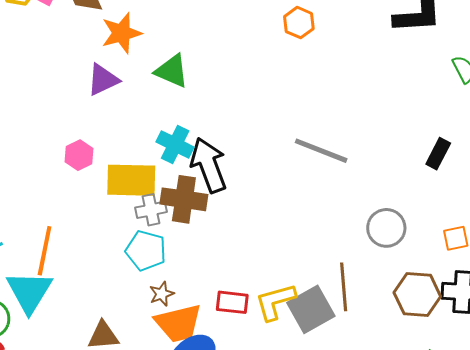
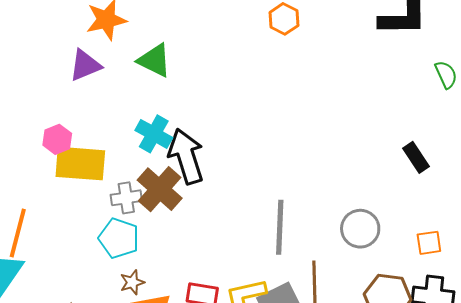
gray line: (321, 151) -> (280, 227), moved, turned 68
black rectangle: (438, 154) -> (416, 157), turned -64
yellow rectangle: (131, 180) -> (80, 164), moved
brown cross: (184, 199) -> (160, 189), turned 30

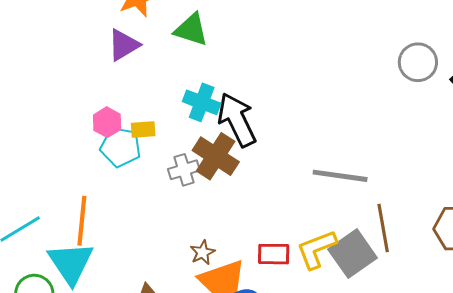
yellow rectangle: (80, 164) -> (143, 130), moved, size x0.5
gray line: (280, 227) -> (340, 176), turned -76
gray circle: (360, 229) -> (418, 62), moved
cyan pentagon: (119, 238) -> (120, 147), moved

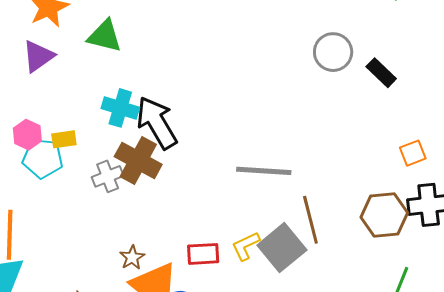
yellow L-shape: (316, 249) -> (246, 246), size x0.7

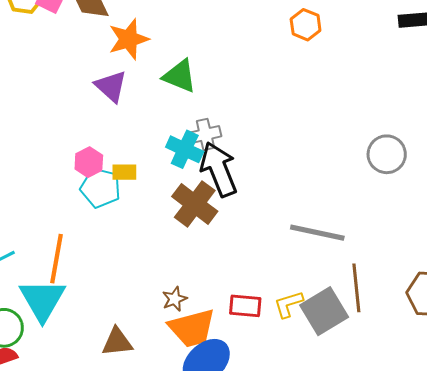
gray circle: (333, 52) -> (387, 154), moved
purple triangle: (38, 56) -> (111, 86), turned -51
gray cross: (108, 176) -> (205, 134), moved

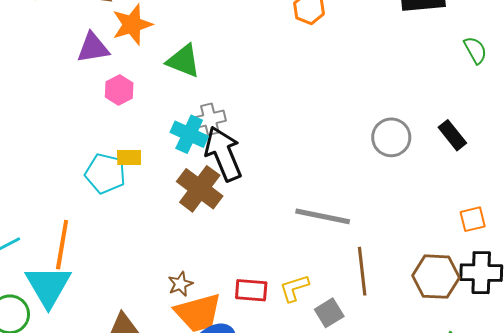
purple triangle: (111, 86) -> (93, 48), moved, turned -51
pink hexagon: (89, 162) -> (119, 90), moved
gray square: (324, 311) -> (329, 313), moved, size x0.6

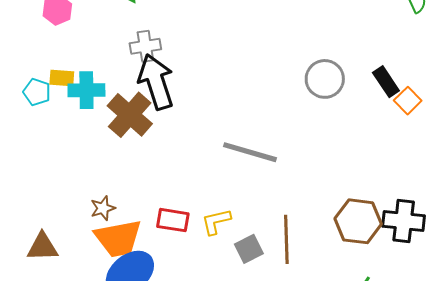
cyan cross: (189, 134) -> (86, 90), moved, turned -30
cyan pentagon: (105, 173) -> (37, 92), size x0.7
orange square: (473, 219) -> (408, 101), moved, turned -36
brown line: (362, 271) -> (286, 239), moved

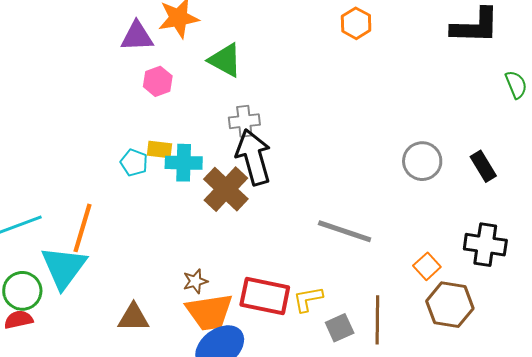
orange square: (408, 101) -> (427, 266), moved
red rectangle: (173, 220) -> (265, 296), size x1.5
black cross: (404, 221) -> (485, 245), moved

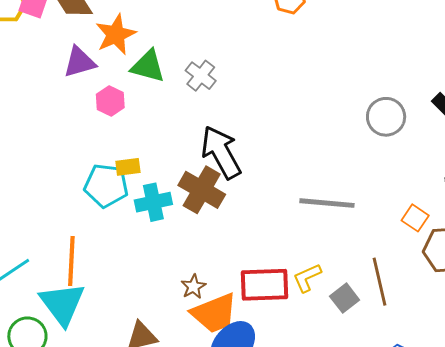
green triangle: (225, 60) -> (148, 66), moved
gray cross: (244, 121) -> (201, 76), moved, turned -32
cyan pentagon: (134, 163) -> (106, 185), size x1.6
cyan cross: (184, 163) -> (153, 202), moved

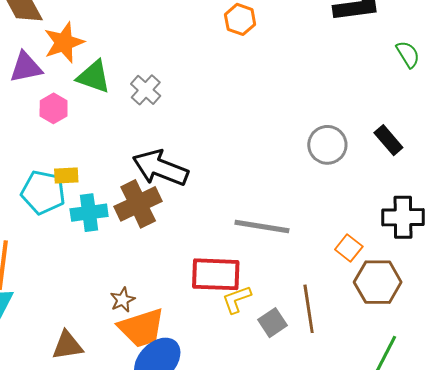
black arrow: (221, 152) -> (160, 168), turned -44
brown cross: (202, 190) -> (138, 204), turned 30
red rectangle: (264, 285) -> (216, 274), moved

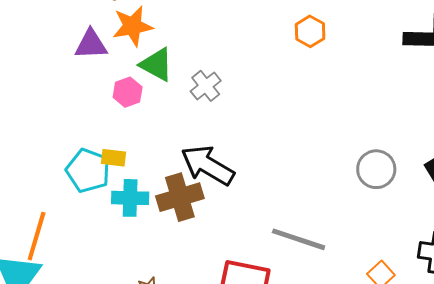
pink hexagon: (54, 108) -> (128, 92), moved

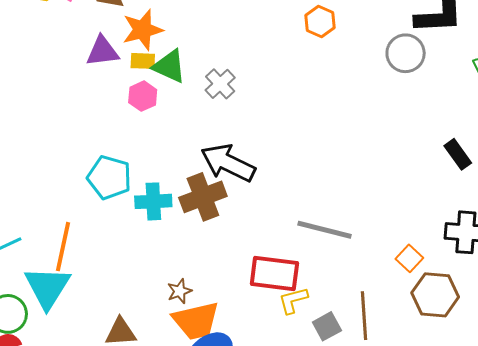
yellow rectangle: (114, 158) -> (143, 61), moved
gray circle: (376, 169) -> (406, 53), moved

